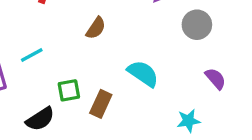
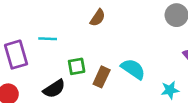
cyan line: (32, 55) -> (48, 39), turned 30
cyan semicircle: (143, 74) -> (133, 69), moved

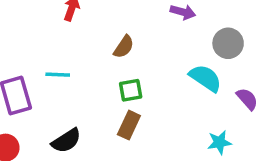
green square: (77, 66) -> (131, 90), moved
cyan semicircle: (133, 69) -> (205, 78), moved

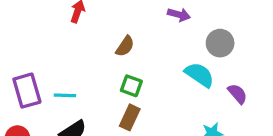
cyan line: (58, 75) -> (65, 95), moved
green square: (131, 90) -> (131, 86), turned 30

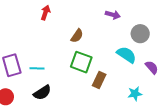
green square: (131, 86) -> (81, 62), size x1.5
brown rectangle: (130, 117) -> (99, 80), moved

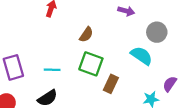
purple semicircle: (152, 67) -> (170, 84), moved, turned -104
cyan line: (37, 68) -> (52, 70), moved

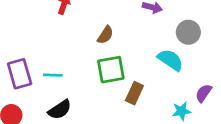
green square: (91, 64) -> (111, 70), turned -30
cyan line: (52, 70) -> (53, 75), moved

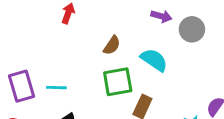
gray circle: (188, 32) -> (192, 29), moved
cyan semicircle: (170, 60) -> (154, 60), moved

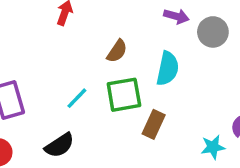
cyan semicircle: (154, 60) -> (168, 69), turned 68
cyan line: (56, 88) -> (77, 98), moved, turned -48

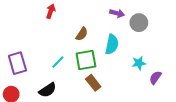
brown rectangle: (154, 124) -> (93, 83), moved, turned -63
cyan star: (213, 147) -> (139, 63), moved

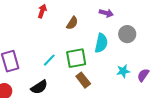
gray circle: (139, 23) -> (127, 34), moved
brown semicircle: (82, 34) -> (72, 23), moved
cyan star: (139, 63) -> (123, 71), moved

